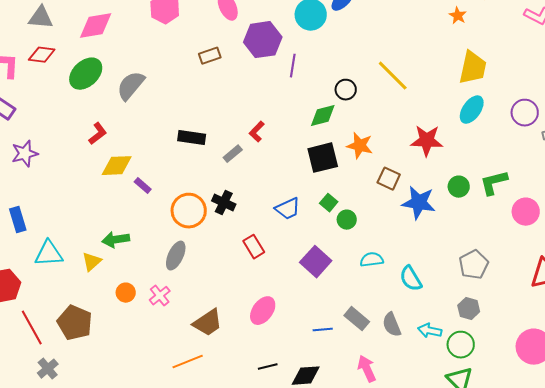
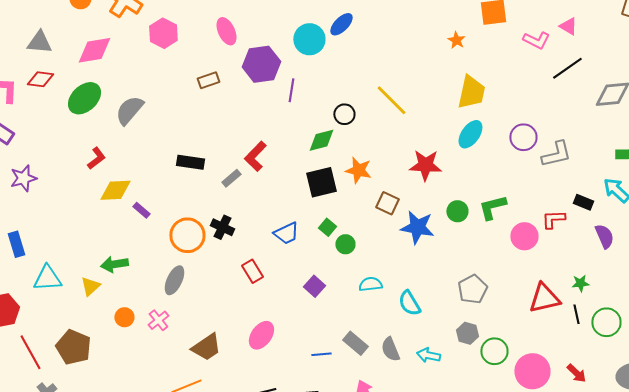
red L-shape: (257, 132) -> (255, 156), size x1.4
purple square: (316, 262) -> (314, 286), size x0.7
green circle: (461, 345) -> (494, 351), moved

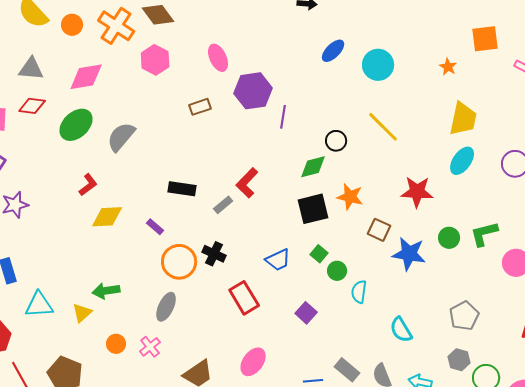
cyan circle: (309, 39) -> (378, 65), moved
purple rectangle: (141, 210) -> (155, 227), moved
red rectangle: (252, 271) -> (244, 298), size x1.4
cyan semicircle: (370, 284) -> (359, 292), moved, turned -75

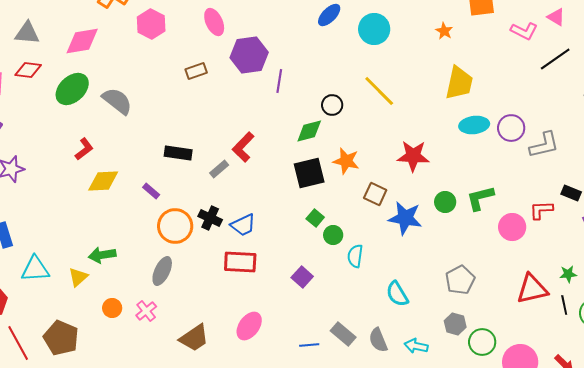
gray semicircle: (121, 137) -> (117, 101), turned 88
cyan ellipse: (462, 161) -> (474, 125), moved, turned 48
blue trapezoid: (278, 260) -> (243, 225), moved
red rectangle: (244, 298) -> (240, 262), turned -56

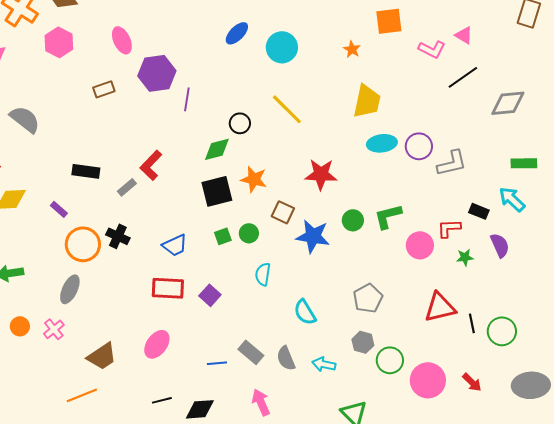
green square: (315, 218) -> (223, 236), turned 30
blue trapezoid: (243, 225) -> (175, 245), moved
green circle: (333, 235) -> (249, 233), moved
red rectangle: (240, 262) -> (168, 288), moved
green star: (568, 274) -> (465, 257), moved

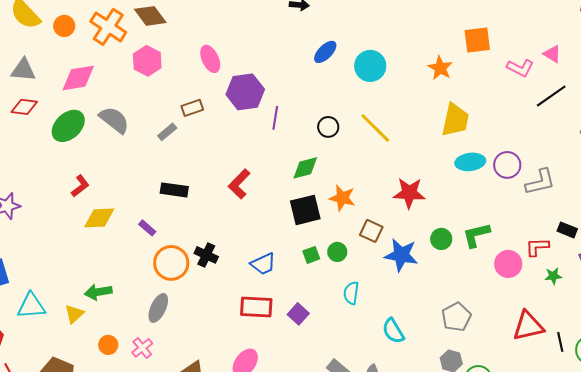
orange star: (352, 49) -> (440, 68), size x1.4
gray semicircle: (25, 119) -> (114, 120), moved
black circle: (240, 123) -> (328, 127), moved
gray rectangle: (127, 187) -> (167, 132), moved

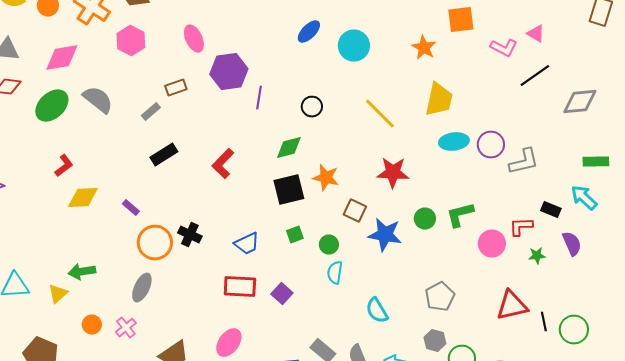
yellow line: (375, 128) -> (380, 114), moved
black rectangle: (174, 190) -> (164, 155), moved, turned -40
green circle: (337, 252) -> (329, 245), moved

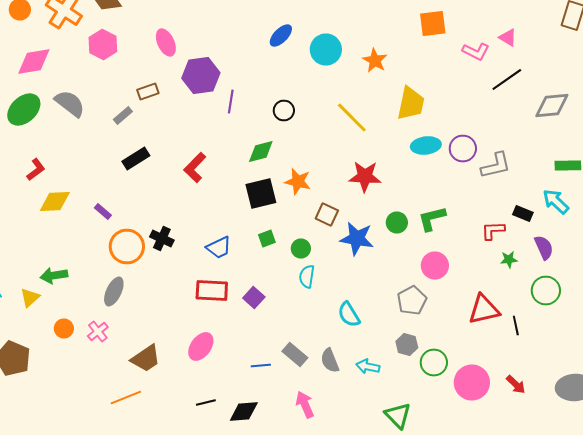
orange star: (424, 48) -> (375, 60), moved
pink circle: (492, 244) -> (435, 266), moved
green circle: (574, 330) -> (546, 290), moved

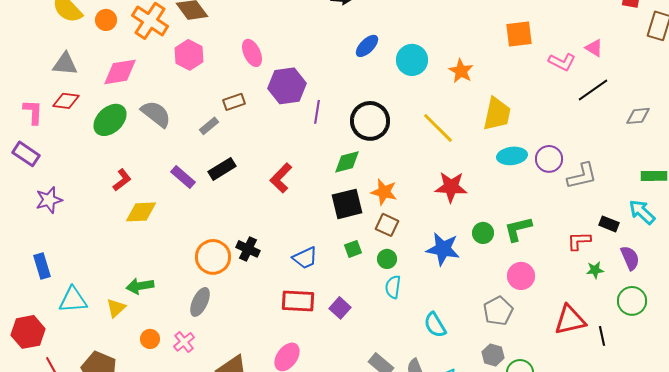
gray diamond: (552, 106) -> (638, 116), size x0.7
black circle: (284, 110) -> (370, 121), size x1.8
purple rectangle: (103, 212) -> (183, 177), moved, size x1.4
brown square: (327, 214) -> (387, 225), moved

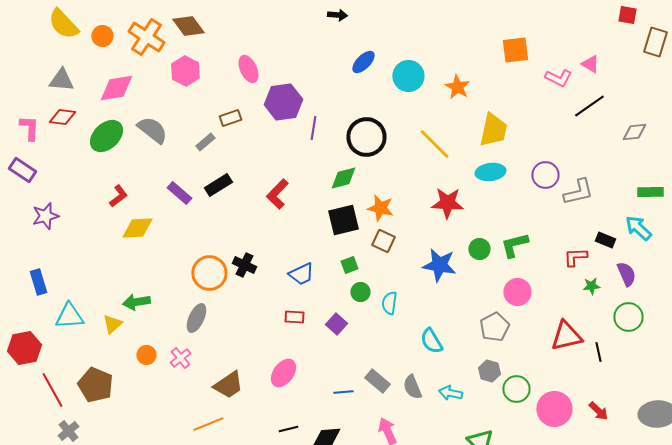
cyan ellipse: (512, 156) -> (490, 172), moved
green circle: (387, 259) -> (360, 292), moved
red rectangle: (298, 301) -> (294, 317), size x0.6

